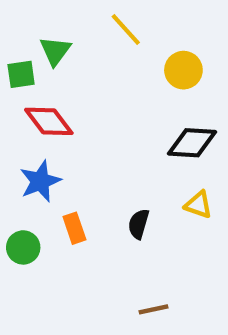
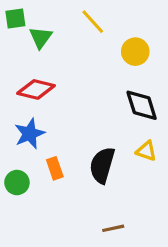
green square: (21, 74) -> (15, 18), moved
red diamond: (49, 121) -> (36, 89), turned -39
black diamond: (192, 143) -> (142, 105), turned 69
black semicircle: (139, 224) -> (102, 165), size x1.6

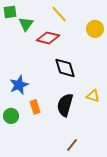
yellow circle: (135, 52) -> (95, 29), moved
red diamond: (36, 89) -> (48, 38), moved
black diamond: (142, 105) -> (65, 68), moved
brown line: (113, 228) -> (72, 145), turned -40

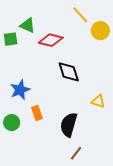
green square: (10, 12) -> (11, 39), moved
yellow line: (59, 14) -> (80, 15), moved
green triangle: (26, 24) -> (27, 25), turned -42
black semicircle: (65, 105) -> (69, 125), moved

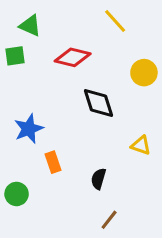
green triangle: (27, 25) -> (30, 26), moved
yellow circle: (100, 31) -> (144, 73), moved
green circle: (12, 123) -> (17, 194), moved
black semicircle: (69, 125) -> (98, 179), size x0.6

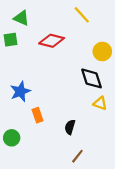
black diamond: (98, 103) -> (91, 78), moved

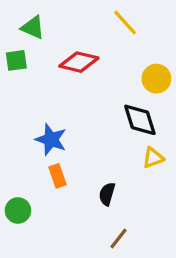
blue star: (20, 91) -> (51, 140), moved, turned -30
yellow triangle: (100, 103) -> (153, 158), turned -40

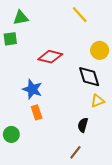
green triangle: (33, 27) -> (21, 18), turned -35
red diamond: (79, 62) -> (50, 57), moved
black semicircle: (107, 194) -> (83, 125), moved

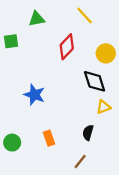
green triangle: (21, 18) -> (37, 19), moved
red diamond: (50, 57) -> (67, 47), moved, turned -60
orange rectangle: (37, 112) -> (49, 138), moved

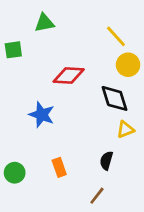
yellow line: (85, 16) -> (116, 36), moved
red diamond: (67, 47) -> (69, 76), moved, turned 50

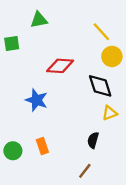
orange rectangle: (59, 167) -> (42, 146), moved

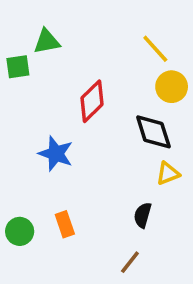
green triangle: (39, 20) -> (47, 41), moved
red diamond: (60, 66) -> (92, 101), turned -48

